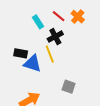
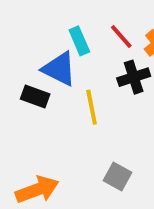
black cross: (55, 36) -> (134, 77), moved
blue triangle: (32, 64) -> (59, 69), moved

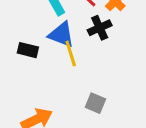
blue triangle: (59, 69) -> (61, 35), moved

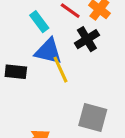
gray square: (95, 103) -> (93, 117), size x1.4

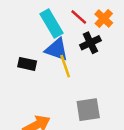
cyan rectangle: (39, 22) -> (52, 23), size x1.5
gray square: (93, 117) -> (88, 110), turned -30

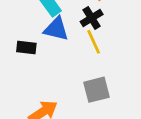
yellow line: (65, 66) -> (94, 42), moved

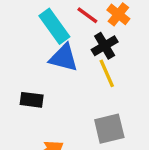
black rectangle: (26, 48) -> (32, 100), moved

